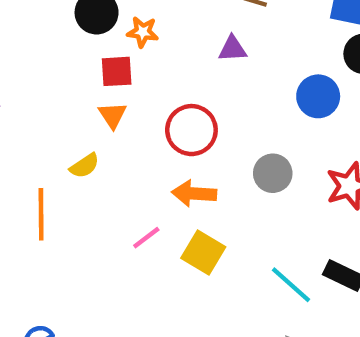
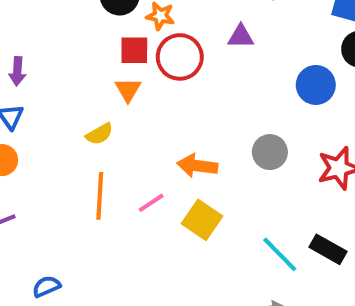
red circle: (191, 130) -> (180, 57), moved
orange line: (41, 214) -> (100, 196), moved

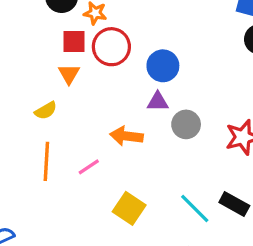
purple triangle: (241, 37) -> (158, 102), moved
blue circle: (316, 85) -> (163, 66), moved
yellow square: (202, 220) -> (129, 208), moved

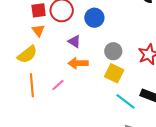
purple triangle: (158, 102) -> (74, 41), moved, turned 40
yellow semicircle: (46, 111) -> (27, 54), size x1.5
yellow square: (129, 208) -> (114, 73), moved

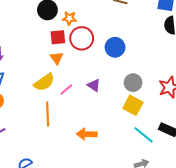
purple triangle: (74, 41) -> (94, 85), moved
orange arrow: (78, 63) -> (87, 134), moved
pink line: (58, 85) -> (66, 90), moved

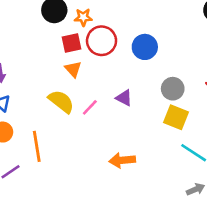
yellow semicircle: (44, 82) -> (61, 101), turned -100
orange line: (48, 114) -> (37, 146), moved

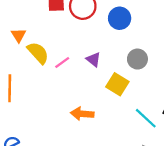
orange triangle: (73, 69) -> (19, 35), moved
yellow square: (176, 117) -> (117, 84), moved

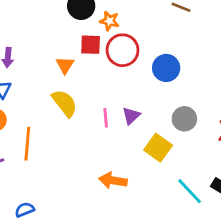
orange triangle: (19, 35) -> (65, 65), moved
purple triangle: (93, 59) -> (131, 116), turned 35
pink line: (62, 62) -> (106, 118), moved, turned -63

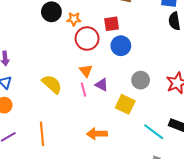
red square: (91, 45) -> (112, 24), moved
orange triangle: (65, 65) -> (86, 71), moved
purple triangle: (131, 116) -> (102, 85), turned -40
orange line: (27, 144) -> (42, 134), moved

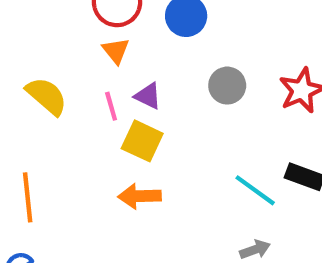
orange triangle: (86, 71) -> (116, 51), moved
yellow square: (125, 104) -> (142, 141), moved

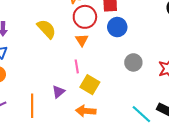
yellow semicircle: (47, 96) -> (46, 29), moved
purple triangle: (148, 96) -> (58, 92), moved, turned 48

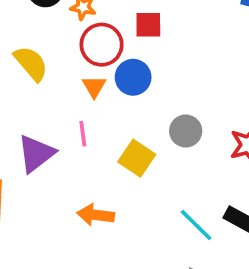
blue circle: (117, 27) -> (133, 77), moved
yellow square: (90, 85) -> (137, 158), moved
purple triangle: (58, 92) -> (36, 154), moved, size x1.6

